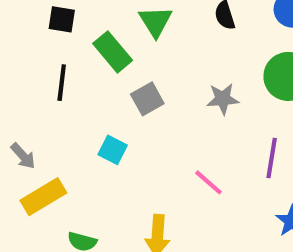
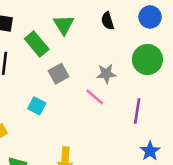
pink line: (208, 182) -> (95, 97), moved

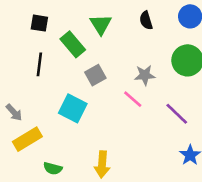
cyan square: (37, 106) -> (73, 108), size x1.5
purple line: (137, 111) -> (177, 114), turned -55

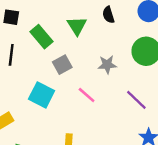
green triangle: (101, 24) -> (77, 26), moved
pink line: (133, 99) -> (87, 95), moved

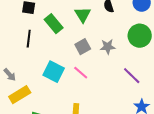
gray square: (62, 65) -> (83, 47), moved
pink line: (87, 95) -> (81, 73), moved

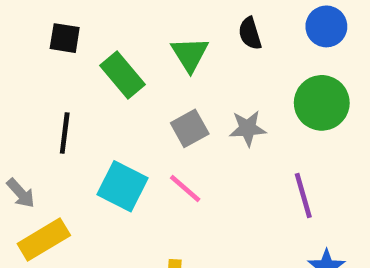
black line: (29, 39) -> (65, 133), moved
purple line: (132, 76) -> (303, 196), turned 30

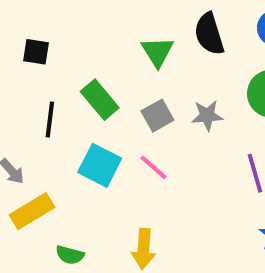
black semicircle: (250, 33) -> (209, 34), size x1.5
black square: (65, 38) -> (36, 52), moved
green rectangle: (123, 75) -> (100, 100), moved

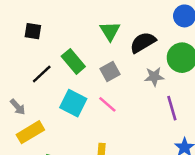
black semicircle: (209, 34) -> (143, 42), moved, turned 76
gray star: (207, 116) -> (154, 77), moved
black line: (50, 120) -> (42, 74), turned 40

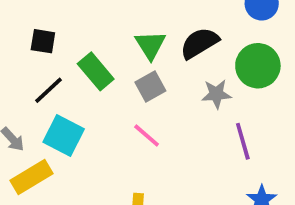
black square: (33, 31) -> (43, 41), moved
green triangle: (110, 31) -> (150, 45), moved
cyan square: (73, 103) -> (64, 136), moved

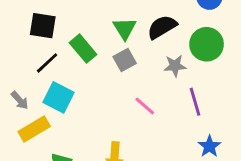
black square: (43, 41) -> (43, 26), size x1.4
pink line: (147, 136) -> (145, 106), moved

